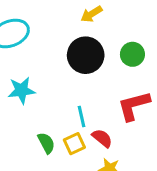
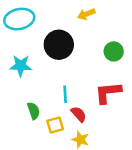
black circle: (86, 55) -> (59, 45), moved
yellow square: (74, 144) -> (55, 125), moved

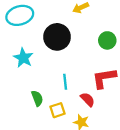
cyan star: (21, 66) -> (23, 58), turned 30
red semicircle: (79, 114) -> (88, 99), moved

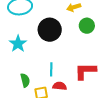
green circle: (107, 40) -> (87, 26), moved
red semicircle: (88, 99) -> (60, 86), moved, turned -48

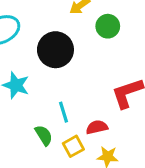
cyan line: (51, 69) -> (63, 112), moved

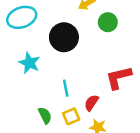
red semicircle: (97, 127) -> (91, 103), turned -49
green semicircle: (44, 135) -> (45, 115), moved

